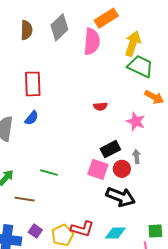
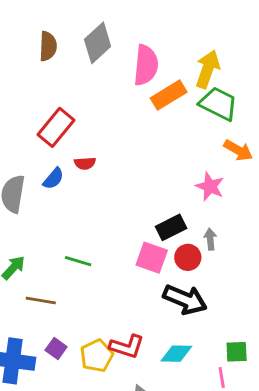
orange rectangle: (106, 18) -> (169, 95), moved
red rectangle: (33, 84) -> (56, 127), turned 40
red semicircle: (100, 106) -> (85, 163), moved

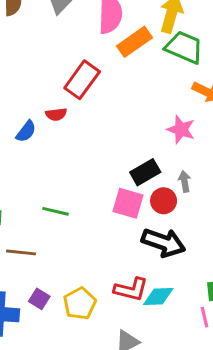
red rectangle: (56, 127) -> (82, 80), moved
red L-shape: (127, 347) -> (131, 289), moved

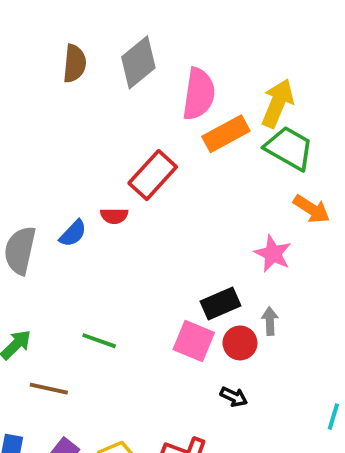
black arrow: (163, 243) -> (234, 397), size x0.5

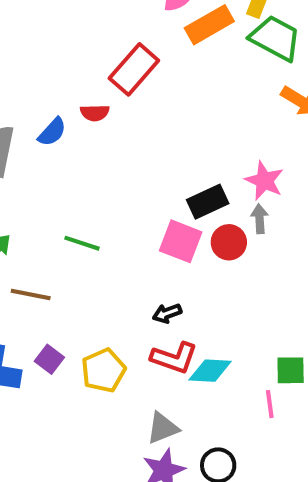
pink star: (273, 254) -> (264, 181), moved
black arrow: (234, 397) -> (167, 313), moved, turned 136

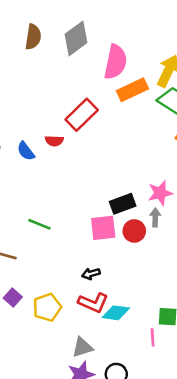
blue semicircle: (52, 132) -> (26, 151), turned 96
pink star: (264, 181) -> (160, 193), turned 30
pink square: (181, 241) -> (103, 228), turned -32

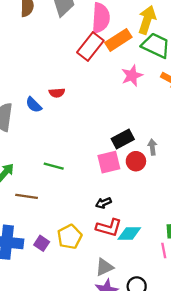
red rectangle: (82, 115) -> (90, 46), moved
pink star: (160, 193) -> (132, 76), moved
purple square: (13, 297) -> (42, 243), moved

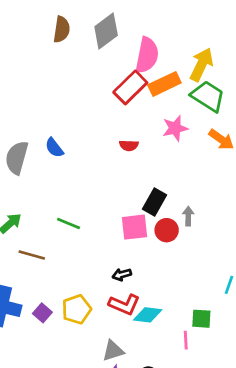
red semicircle: (57, 93) -> (129, 145), moved
black rectangle: (123, 139) -> (154, 202), turned -40

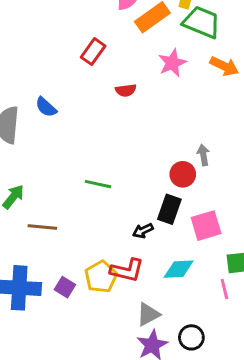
red rectangle: (130, 87) -> (93, 52), moved, size x0.7
black rectangle: (154, 202) -> (169, 209), moved
green line: (69, 223) -> (98, 184), moved
pink square: (134, 227) -> (206, 226), moved
red L-shape: (124, 305) -> (127, 270), moved

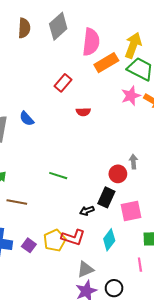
pink star: (172, 63) -> (131, 96), moved
cyan diamond: (179, 269) -> (109, 240), turned -55
pink line: (224, 289) -> (140, 265), moved

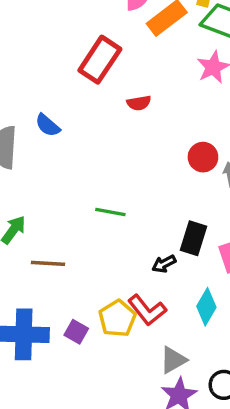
red rectangle: (63, 83) -> (100, 60), size x1.5
red circle: (118, 174) -> (203, 157), moved
red L-shape: (73, 237) -> (147, 310), turned 40

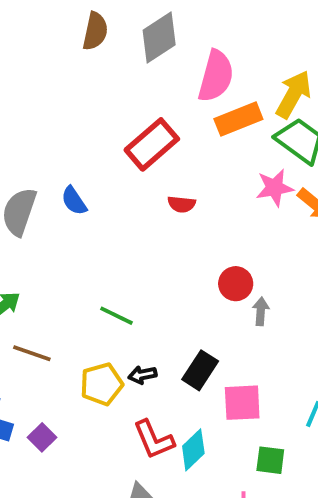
black arrow: (164, 264) -> (142, 375), moved
red L-shape: (147, 310) -> (154, 440), moved
yellow pentagon: (117, 319) -> (102, 384), moved

